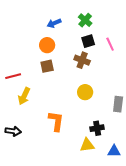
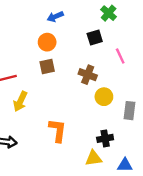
green cross: (85, 20) -> (109, 13), moved
pink line: (110, 44) -> (120, 56), moved
brown cross: (82, 60) -> (88, 75), moved
yellow circle: (85, 92) -> (104, 97), moved

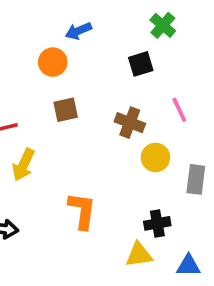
orange circle: (47, 42) -> (53, 62), moved
pink line: (120, 56) -> (179, 110), moved

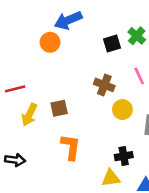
green cross: (163, 25) -> (137, 36), moved
blue arrow: (78, 31) -> (68, 20), size x1.5
brown square: (66, 110) -> (59, 108), moved

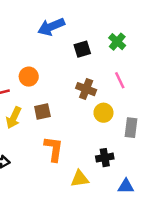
orange circle: (50, 42) -> (29, 77), moved
black square: (112, 44) -> (82, 49), moved
yellow triangle: (111, 178) -> (80, 179), moved

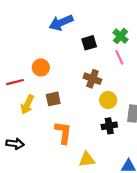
pink line: (120, 80) -> (119, 57), moved
black cross: (105, 158) -> (109, 126), moved

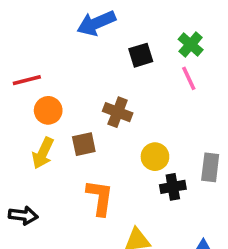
orange circle: (41, 67) -> (48, 110), moved
brown cross: (92, 79) -> (118, 112), moved
red line: (15, 82) -> (27, 80), moved
yellow circle: (108, 100) -> (155, 157), moved

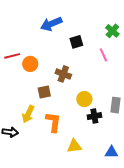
green cross: (191, 44) -> (112, 31), moved
orange circle: (48, 110) -> (30, 64), moved
yellow arrow: (43, 153) -> (28, 114), moved

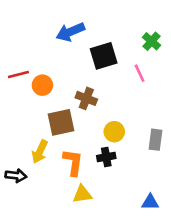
black square: (76, 42) -> (104, 56), size x1.5
brown square: (44, 92) -> (61, 122), size x1.5
black cross: (94, 116) -> (106, 157), moved
yellow triangle: (74, 146) -> (82, 194), moved

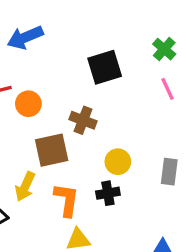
blue arrow: (70, 32) -> (25, 37), moved
pink line: (140, 73) -> (168, 89), moved

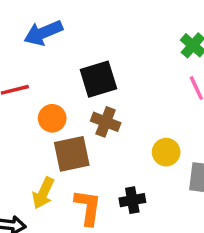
black square: (105, 67) -> (98, 79), moved
orange circle: (28, 104) -> (52, 118), moved
yellow circle: (118, 162) -> (166, 152), moved

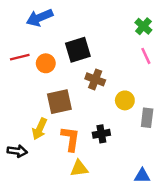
orange circle: (52, 118) -> (46, 63), moved
brown cross: (106, 122) -> (95, 79), moved

